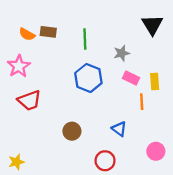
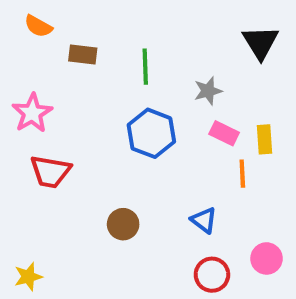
orange semicircle: (27, 34) -> (38, 26), moved
red trapezoid: (29, 100) -> (50, 172), turned 30
red circle: (105, 161) -> (212, 275), moved

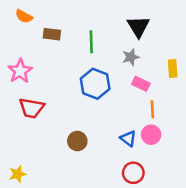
black triangle: (260, 42) -> (138, 27), moved
yellow rectangle: (264, 139) -> (173, 69), moved
pink circle: (267, 258) -> (151, 135), moved

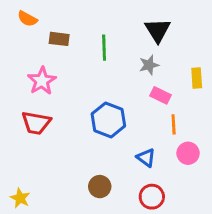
pink star: (20, 71) -> (42, 81), moved
blue hexagon: (95, 84) -> (108, 120), moved
pink circle: (151, 135) -> (188, 153), moved
brown circle: (77, 141) -> (100, 187), moved
yellow star: (18, 174) -> (20, 198), turned -30

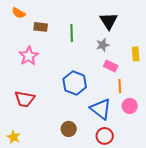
red trapezoid: (36, 123) -> (25, 99), moved
blue triangle: (146, 158) -> (101, 109), size x1.6

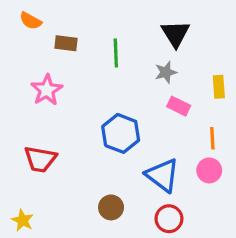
orange line: (120, 86) -> (212, 138), moved

